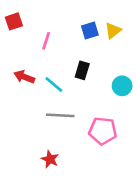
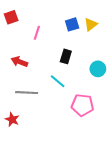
cyan line: (54, 85) -> (58, 81), moved
gray line: (60, 115) -> (27, 93), moved
red star: (50, 159) -> (12, 119), moved

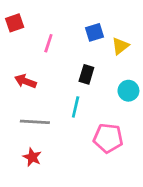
yellow triangle: (91, 24) -> (120, 46), moved
cyan line: (58, 81) -> (76, 107), turned 63
red star: (12, 119) -> (32, 157), moved

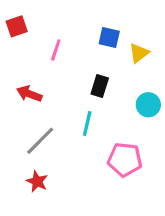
blue square: (95, 32) -> (109, 37), turned 30
gray line: (35, 122) -> (40, 141), turned -48

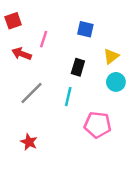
yellow triangle: (139, 53) -> (111, 56), moved
red arrow: (29, 94) -> (22, 54), moved
gray line: (40, 141) -> (31, 93), moved

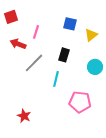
yellow triangle: (111, 56) -> (91, 35), moved
gray line: (31, 93) -> (34, 63), moved

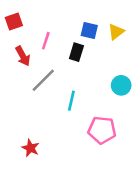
yellow triangle: (91, 35) -> (116, 32), moved
red arrow: (18, 44) -> (23, 56), turned -140
black rectangle: (64, 55) -> (76, 52), moved

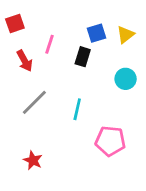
blue square: (89, 30) -> (97, 33), turned -30
gray line: (43, 80) -> (34, 102), moved
cyan circle: (121, 85) -> (126, 79), moved

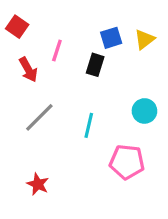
red square: (15, 24) -> (17, 27), turned -36
cyan circle: (126, 79) -> (144, 111), moved

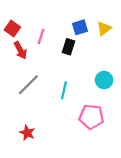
red square: (17, 27) -> (12, 28), moved

